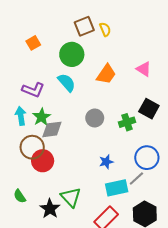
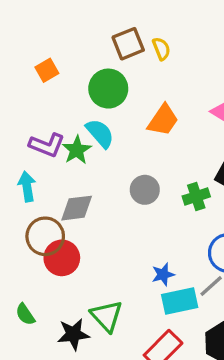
green star: (42, 117) -> (77, 150), moved
blue star: (106, 162) -> (163, 274), moved
black star: (50, 209) -> (73, 334), turned 30

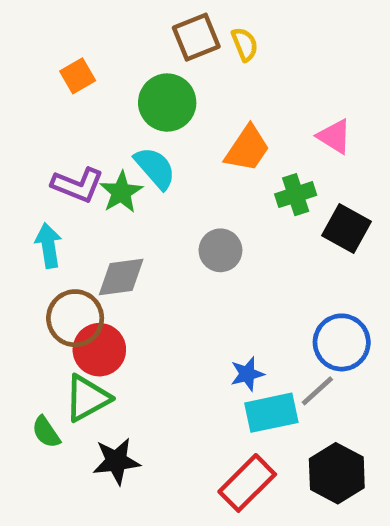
green cross: (196, 196) -> (296, 195), moved
green triangle: (107, 316) -> (87, 398), moved, turned 44

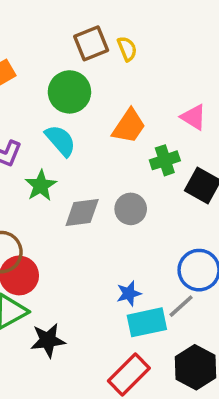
green star: (121, 192) -> (41, 186), moved
gray circle: (220, 250) -> (131, 209), moved
gray diamond: (121, 277) -> (82, 213), moved
black star: (116, 461) -> (48, 340), moved

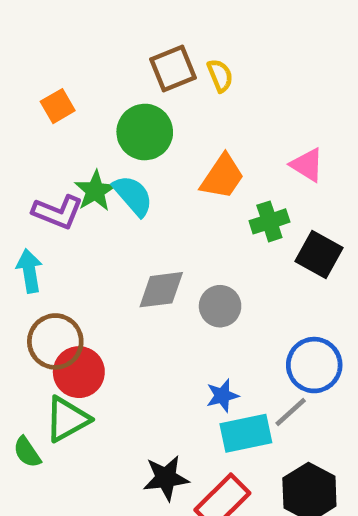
green star: (41, 186) -> (95, 191), moved
gray circle: (131, 209) -> (220, 306), moved
black star: (48, 340) -> (166, 478), moved

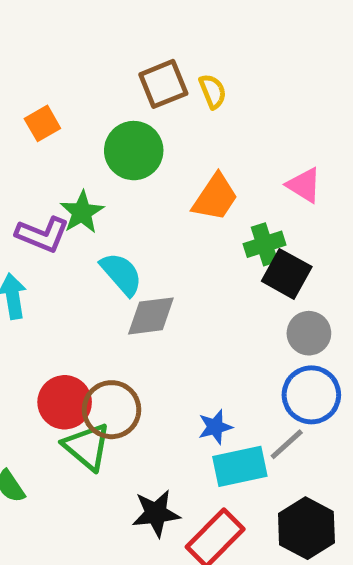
cyan semicircle: (133, 196) -> (121, 274), moved
black square: (319, 254) -> (287, 274), moved
gray circle: (220, 306) -> (309, 333), moved
brown circle: (55, 341) -> (111, 410), moved
green triangle: (67, 419) -> (87, 447), moved, turned -51

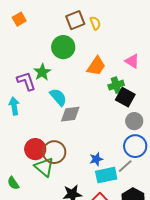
orange square: (42, 123) -> (19, 19), moved
purple L-shape: (42, 234) -> (26, 81), turned -130

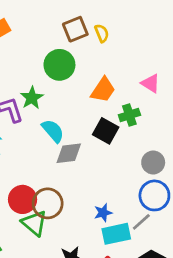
black square: (125, 97) -> (106, 131), moved

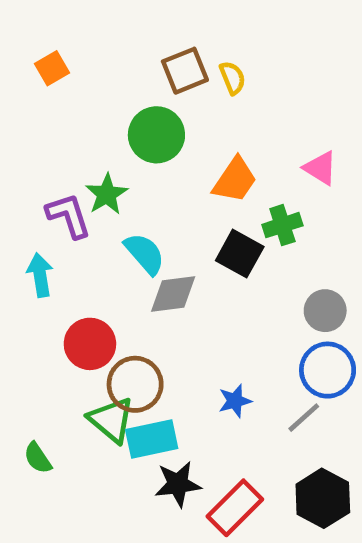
red circle: (23, 199) -> (90, 344), moved
cyan rectangle: (116, 234) -> (152, 439), moved

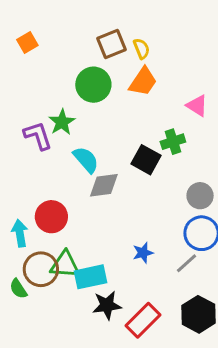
orange trapezoid: (235, 180) -> (143, 82), moved
cyan arrow: (40, 275) -> (20, 233), moved
brown circle: (135, 384) -> (41, 269), moved
green triangle: (111, 420) -> (65, 265), turned -36

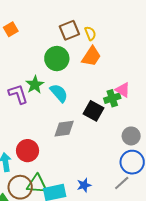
pink triangle: (197, 106) -> (123, 90), moved
cyan semicircle: (86, 160) -> (59, 93), moved
blue star: (143, 253) -> (84, 185), moved

